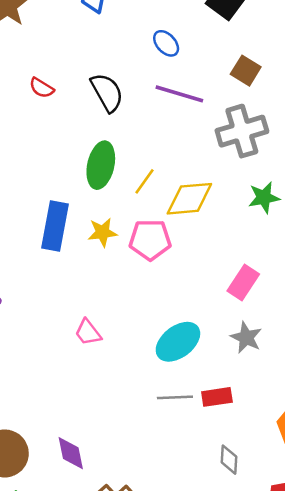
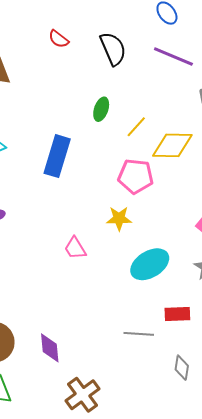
green ellipse: (101, 165) -> (101, 109), size x0.6
yellow star: (102, 232) -> (119, 218), moved
gray line: (175, 397) -> (139, 334), moved

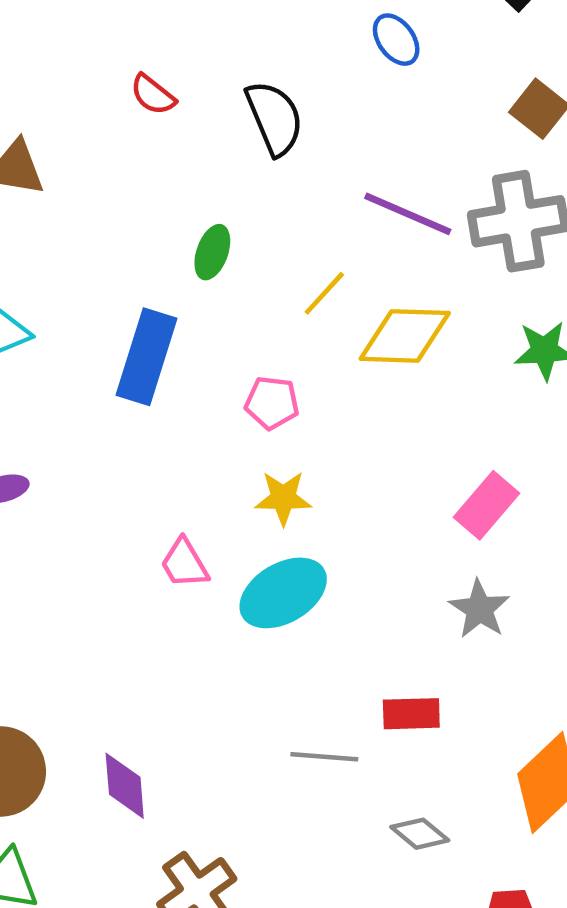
purple line: (173, 57) -> (408, 214), moved
green ellipse: (101, 109) -> (212, 252), moved
pink pentagon: (136, 176) -> (272, 403), moved, size x0.7
cyan ellipse: (150, 264) -> (283, 593), moved
gray diamond: (182, 368) -> (420, 834), turned -60

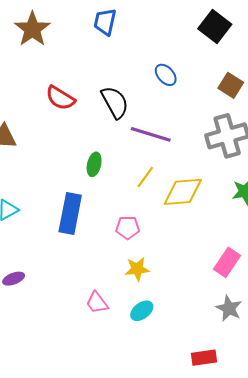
blue ellipse: (396, 40) -> (166, 75), moved
red semicircle: (153, 95) -> (60, 98), size x1.4
purple line: (408, 214) -> (151, 134), moved
cyan ellipse: (283, 593) -> (142, 311), size x0.6

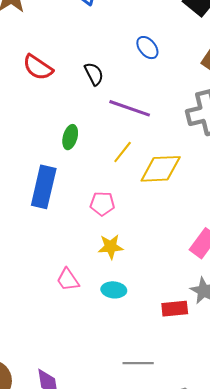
black semicircle: (115, 102) -> (94, 74), size x0.7
cyan ellipse: (142, 311) -> (114, 290), turned 40
red rectangle: (204, 358) -> (175, 309), moved

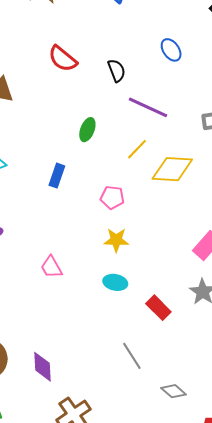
blue rectangle: (44, 187) -> (57, 176), size x0.6
pink trapezoid: (68, 280) -> (51, 267), moved
red rectangle: (175, 309) -> (158, 308), moved, turned 45
gray line: (138, 363) -> (132, 356), turned 52

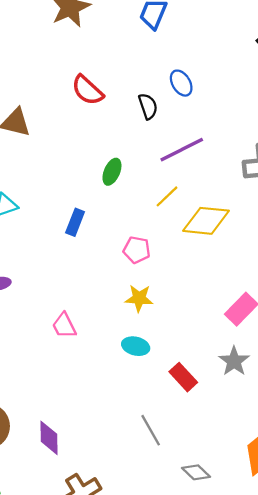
blue ellipse: (171, 50) -> (181, 83), moved
purple line: (148, 107) -> (182, 150), turned -54

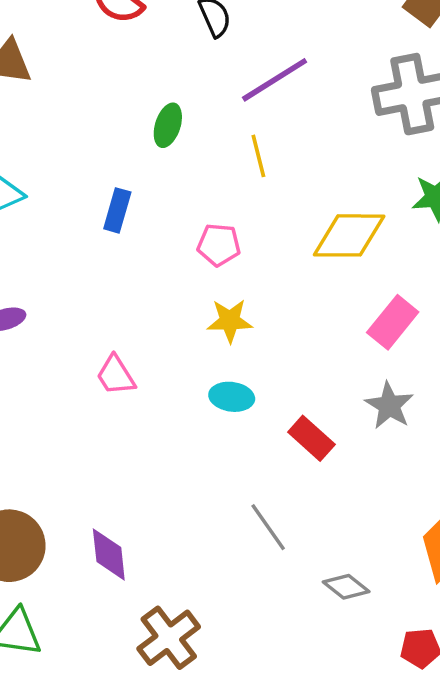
yellow line: (167, 196) -> (258, 156), turned -55
yellow diamond: (206, 221) -> (349, 235), moved

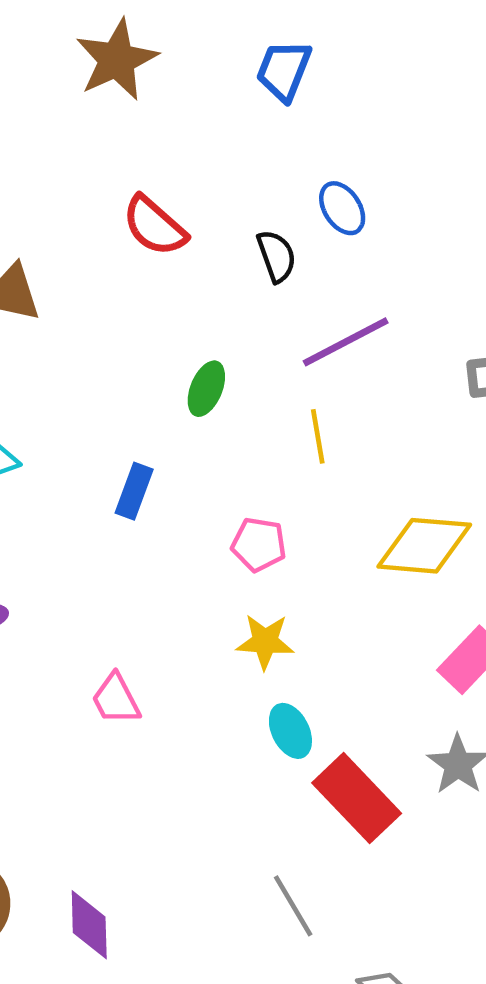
cyan ellipse: (232, 397) -> (290, 731), moved, turned 51
red rectangle: (311, 438) -> (357, 798), size x1.5

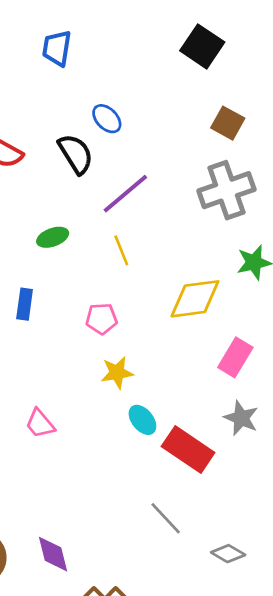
black semicircle: (276, 256) -> (76, 154), size x1.4
green ellipse: (206, 389) -> (53, 237), turned 60

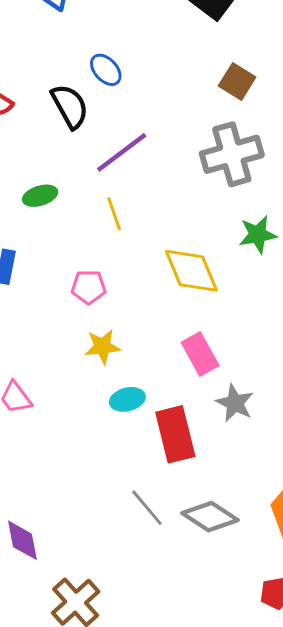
yellow diamond: (195, 299) -> (191, 271), turned 72
pink rectangle: (235, 357) -> (200, 354), moved, turned -63
cyan ellipse: (142, 420) -> (127, 399), turned -68
red rectangle: (188, 450) -> (175, 434), turned 39
gray diamond: (228, 554) -> (210, 517), moved, size x1.5

